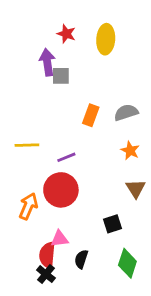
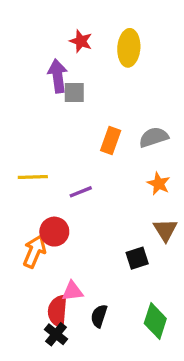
red circle: (61, 190) -> (54, 232), moved, size x0.7
black square: (112, 224) -> (137, 258), moved

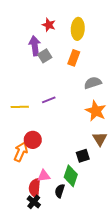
gray square: (74, 93) -> (45, 56), turned -32
orange rectangle: (111, 141) -> (74, 58), moved
orange star: (159, 184) -> (96, 111), size x1.5
purple line: (81, 192) -> (49, 100), moved
green diamond: (155, 321) -> (71, 176), moved

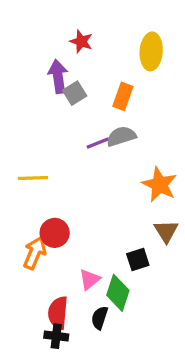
yellow ellipse: (78, 29) -> (151, 51), moved
gray semicircle: (93, 83) -> (121, 136), moved
purple line: (49, 100) -> (98, 143), moved
pink triangle: (44, 176) -> (90, 279), moved, turned -32
black cross: (34, 202) -> (56, 336), turned -32

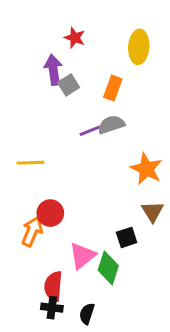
pink triangle: (90, 279) -> (82, 256), size x1.4
black semicircle: (100, 318) -> (87, 314), moved

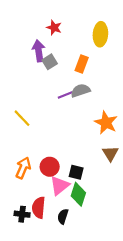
yellow line: (30, 163) -> (22, 118), turned 48
red circle: (50, 213) -> (50, 167), moved
black square: (127, 237) -> (76, 172), moved, turned 32
black cross: (52, 308) -> (22, 214), moved
black semicircle: (87, 314) -> (63, 216), moved

